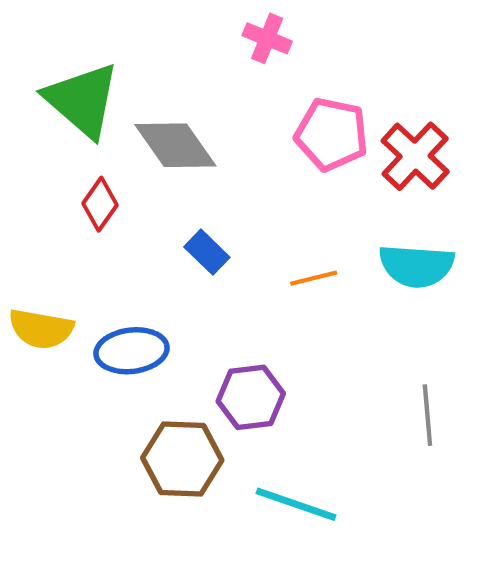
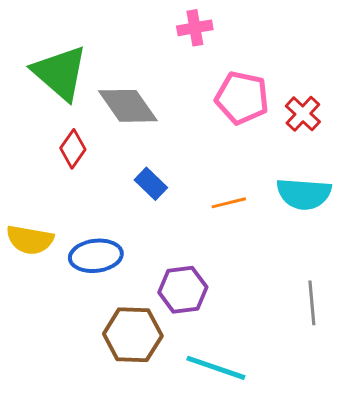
pink cross: (267, 38) -> (195, 28), turned -32
red cross: (415, 156) -> (303, 114), size x0.7

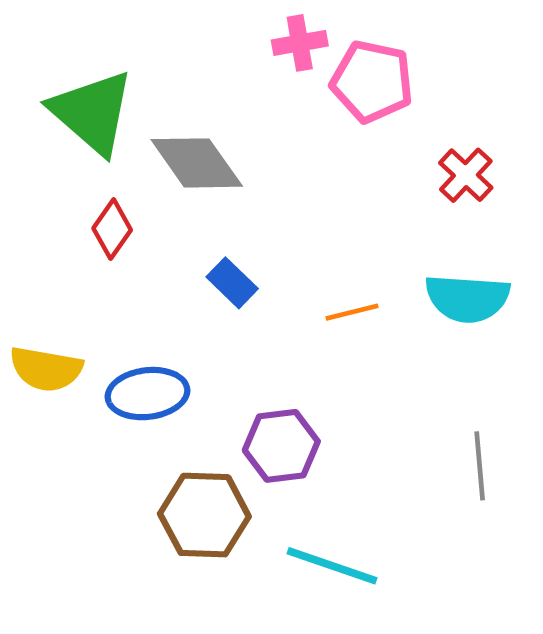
pink pentagon: (242, 98) -> (372, 81), moved

